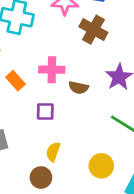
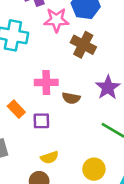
orange rectangle: (16, 81) -> (16, 109), moved
yellow semicircle: (53, 152) -> (50, 157), turned -126

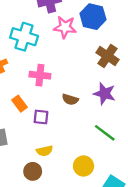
brown cross: (83, 45) -> (107, 56), moved
pink cross: (46, 82) -> (40, 75), moved
purple star: (108, 87) -> (104, 94), turned -30

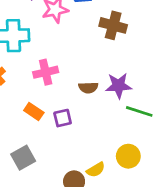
purple star: (104, 94) -> (119, 86), moved
yellow semicircle: (45, 151) -> (96, 170), moved

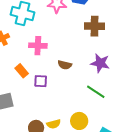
brown cross: (113, 25) -> (95, 26), turned -30
purple star: (119, 86) -> (100, 63), moved

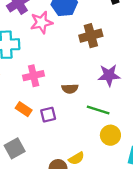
green line: (96, 92) -> (98, 110), moved
yellow circle: (79, 121) -> (110, 135), moved

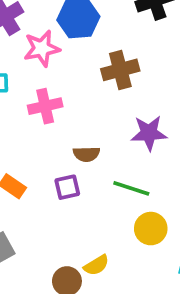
pink cross: (34, 76) -> (45, 106), moved
purple square: (48, 115) -> (67, 187), moved

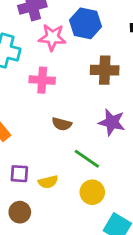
purple square: (67, 187) -> (19, 174), moved
yellow semicircle: (96, 265) -> (48, 182), moved

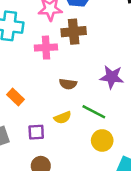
brown cross: (105, 70) -> (74, 32), moved
yellow semicircle: (48, 182) -> (63, 118), moved

